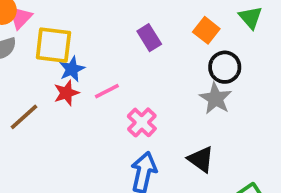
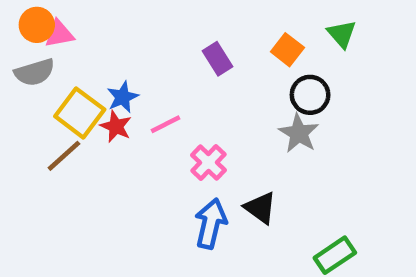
pink triangle: (20, 17) -> (59, 34), turned 35
yellow square: (53, 45) -> (80, 113), moved, turned 30
red star: (66, 93) -> (116, 126), turned -30
black triangle: (201, 159) -> (260, 208), moved

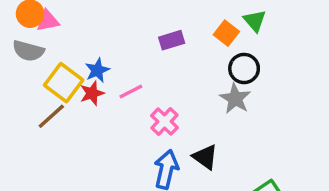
green triangle: (342, 34) -> (255, 21), moved
purple rectangle: (217, 59) -> (172, 40), turned -75
gray semicircle: (35, 72) -> (28, 51), turned 32
red star: (116, 126) -> (92, 93), turned 30

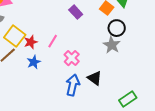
purple rectangle: (172, 40) -> (76, 12), turned 64
blue star: (97, 70) -> (34, 62), moved
pink line: (131, 92) -> (53, 41), turned -32

